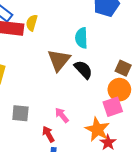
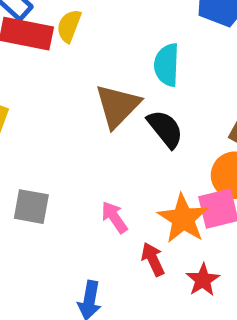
orange star: (97, 129) -> (183, 219), moved
red arrow: (48, 134) -> (153, 259), moved

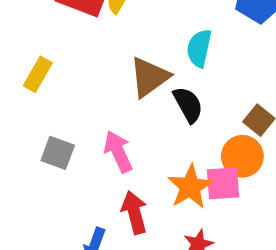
pink arrow: (114, 217) -> (118, 152), moved, size x1.4
red arrow: (153, 259) -> (134, 212), moved, size x1.4

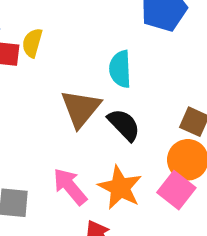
pink square: (223, 183) -> (176, 190), turned -33
orange star: (190, 187) -> (120, 188), moved

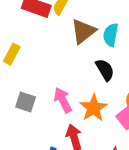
brown triangle: (81, 108) -> (83, 31), moved

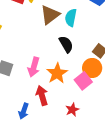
pink arrow: (63, 100) -> (34, 67), turned -138

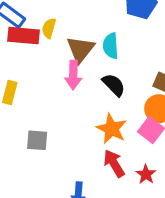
pink arrow: (34, 67) -> (73, 75), moved
red arrow: (42, 95) -> (114, 163), moved

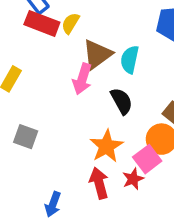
red star: (146, 174) -> (133, 179), moved

